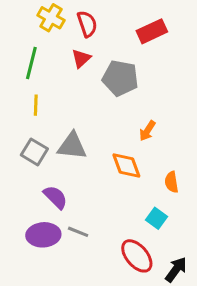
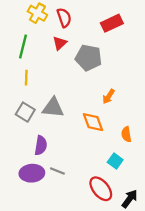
purple semicircle: (55, 197) -> (41, 145), turned 54

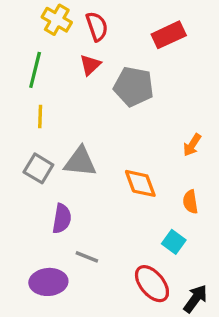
orange arrow: (109, 97) -> (192, 145), moved
purple ellipse: (32, 173) -> (48, 282), moved

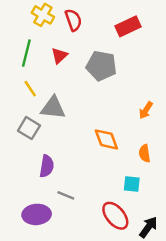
red triangle: (90, 65) -> (59, 56), moved
yellow line: (40, 117) -> (30, 89), turned -36
gray triangle: (80, 162) -> (53, 108), moved
cyan square: (174, 242) -> (132, 184), turned -30

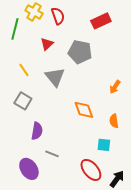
green line: (26, 53) -> (15, 29), moved
gray triangle: (53, 108) -> (55, 77), moved, turned 45
purple ellipse: (37, 214) -> (29, 169), turned 60

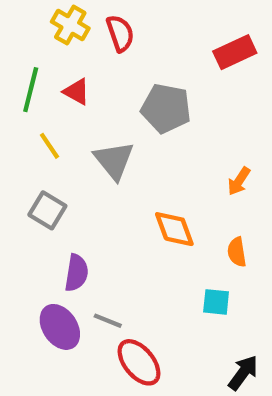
red rectangle: (101, 21) -> (235, 52), moved
green line: (15, 29) -> (31, 90), moved
red triangle: (47, 44) -> (77, 92), moved, turned -48
purple ellipse: (29, 169) -> (60, 327), moved
red ellipse: (91, 170) -> (139, 362), moved

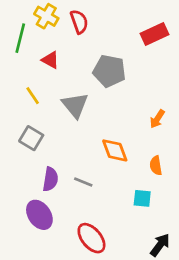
green line: (31, 90) -> (20, 38), moved
gray line: (108, 321) -> (83, 182), moved

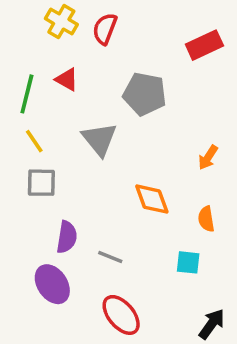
red semicircle: (79, 22) -> (105, 29), turned -140
green line: (20, 38) -> (27, 94), moved
yellow line: (33, 96) -> (34, 141), moved
gray square: (31, 138) -> (41, 183), turned -30
gray line: (83, 182) -> (110, 257), moved

